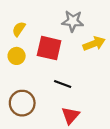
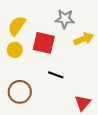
yellow semicircle: (19, 29) -> (17, 26), size x1.5
red triangle: (70, 115) -> (83, 103), moved

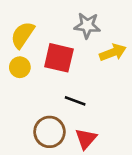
brown circle: (20, 92) -> (49, 132), moved
red triangle: (83, 103) -> (86, 139), moved

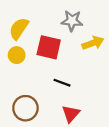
brown circle: (49, 132) -> (25, 108), moved

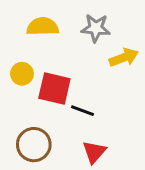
yellow semicircle: (19, 29) -> (43, 27), moved, turned 55
red square: (49, 47) -> (54, 89), moved

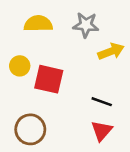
black line: (82, 111) -> (102, 102), moved
red triangle: (94, 152) -> (102, 131), moved

